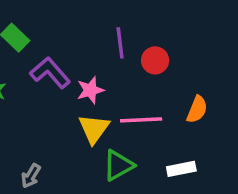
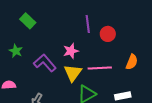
purple L-shape: (50, 73) -> (45, 63), moved

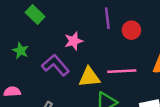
pink star: (71, 51) -> (74, 41), moved
yellow triangle: (73, 73) -> (89, 77), turned 48

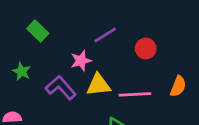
purple line: (107, 18) -> (105, 35), moved, turned 65
yellow triangle: (89, 77) -> (98, 85), moved

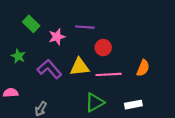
purple line: (105, 35) -> (85, 27), turned 36
red circle: (146, 49) -> (103, 48), moved
pink star: (81, 61) -> (57, 37), moved

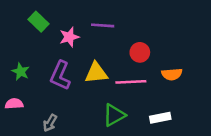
red circle: (103, 48) -> (140, 52), moved
green star: (18, 56) -> (21, 72), moved
orange semicircle: (143, 68) -> (172, 74), turned 63
purple L-shape: (49, 69) -> (60, 75), turned -115

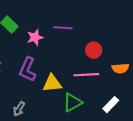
yellow triangle: (96, 73) -> (52, 83), moved
white rectangle: (160, 118) -> (111, 105), turned -35

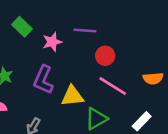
red circle: (94, 50) -> (105, 56), moved
pink line: (86, 75) -> (113, 86), turned 35

